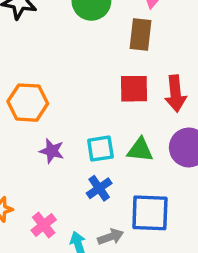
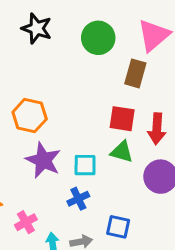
green triangle: (140, 150) -> (122, 152), moved
purple star: (52, 151) -> (43, 160), size x1.6
blue square: (150, 213) -> (118, 227), size x0.7

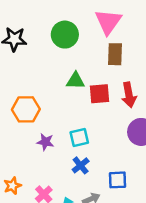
brown rectangle: (135, 73) -> (115, 54), moved
green triangle: (122, 152) -> (75, 81), moved
purple star: (43, 160) -> (45, 142), size x0.6

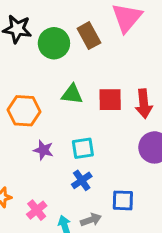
green circle: (65, 35) -> (54, 43), moved
brown rectangle: (115, 54) -> (89, 36), moved, turned -35
green triangle: (75, 81) -> (72, 94), moved

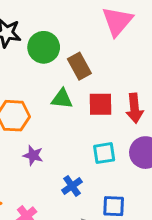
brown rectangle: (89, 36) -> (79, 66), moved
cyan square: (83, 148) -> (104, 153), moved

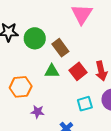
red square: (101, 104) -> (78, 71), turned -30

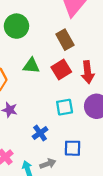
brown rectangle: (60, 48) -> (65, 40), moved

